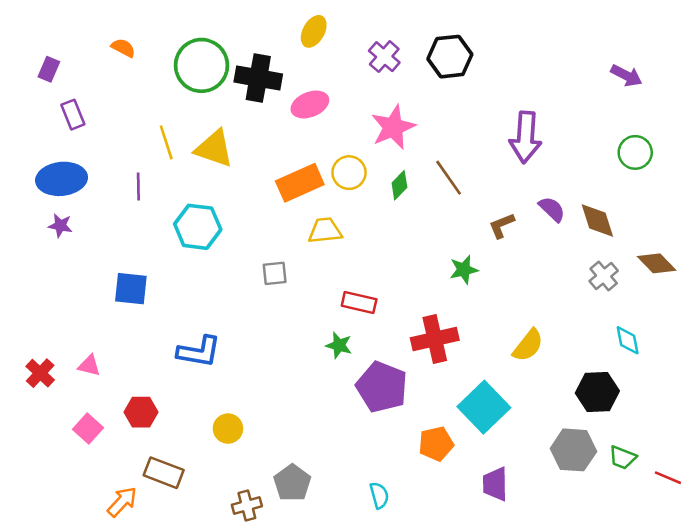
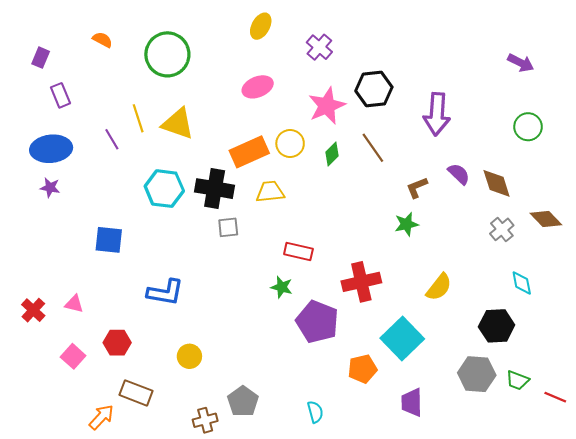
black hexagon: (450, 57) -> (374, 89), moved
black cross: (258, 78) -> (215, 189), moved
purple line: (138, 186) -> (112, 139), moved, turned -30
green star: (464, 270) -> (406, 224), moved

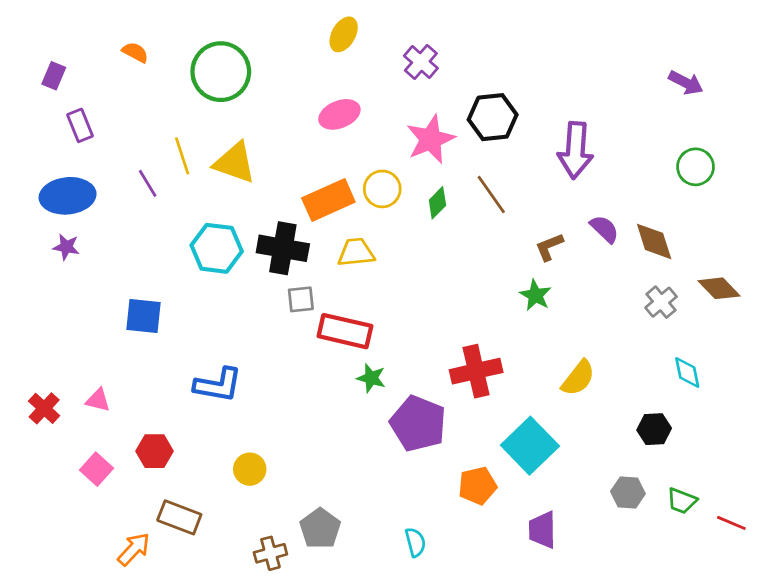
green star: (406, 224) -> (535, 295), turned -30
red rectangle: (298, 251) -> (345, 331), moved, size x1.4
black hexagon: (497, 326) -> (654, 429), size x0.7
gray hexagon: (477, 374) -> (628, 493), size x0.7

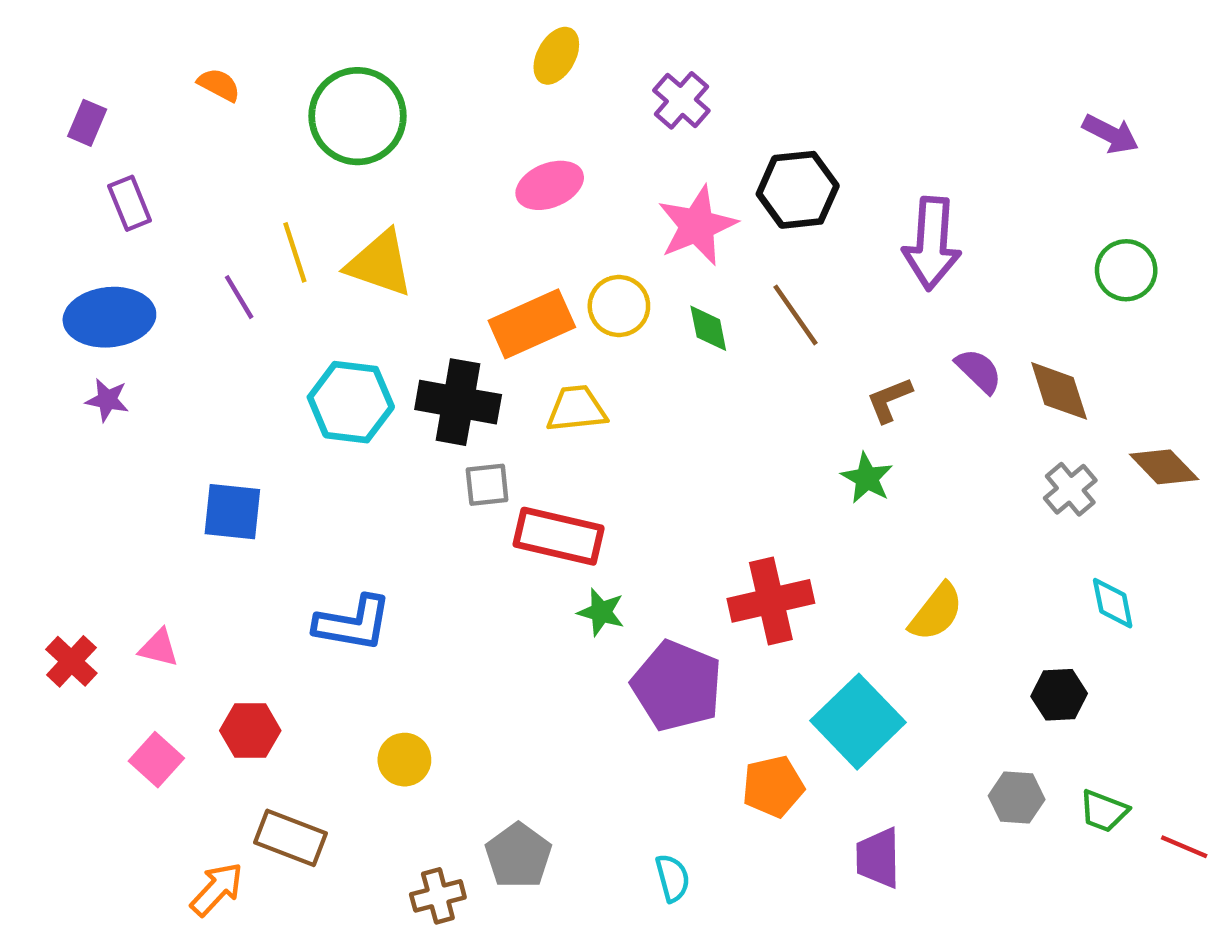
green diamond: (437, 203) -> (708, 328), turned -56

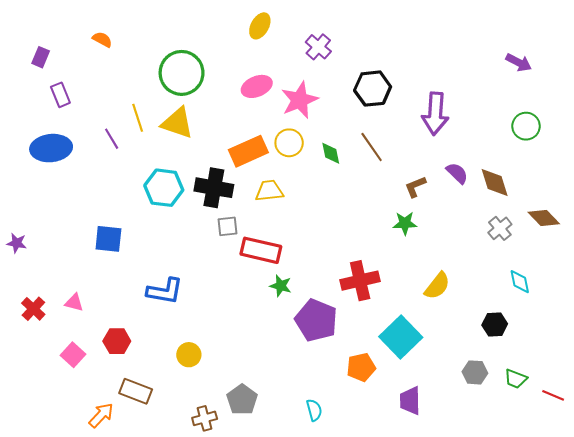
green circle: (357, 116) -> (182, 73), moved
pink star: (697, 226) -> (300, 100), moved
purple star: (107, 400) -> (17, 243), moved
green star: (867, 478) -> (405, 223), turned -30

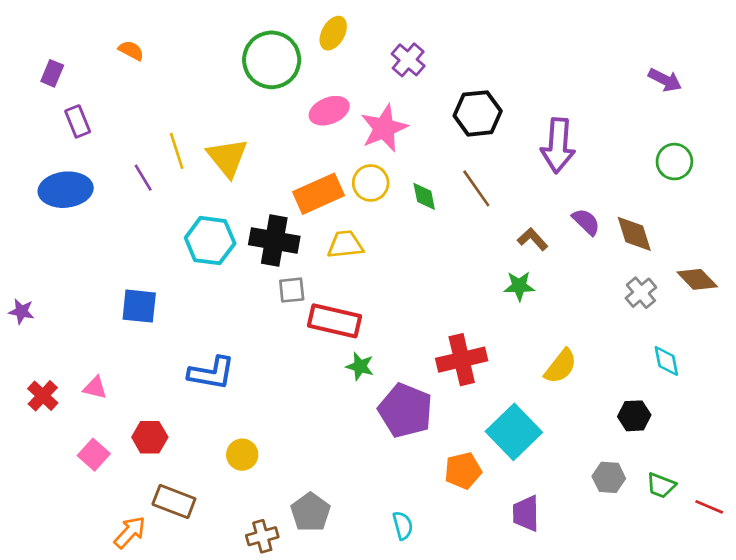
green circle: (182, 73) -> (272, 60), moved
yellow triangle: (177, 123) -> (227, 158), turned 32
brown L-shape: (415, 187) -> (533, 239), turned 70

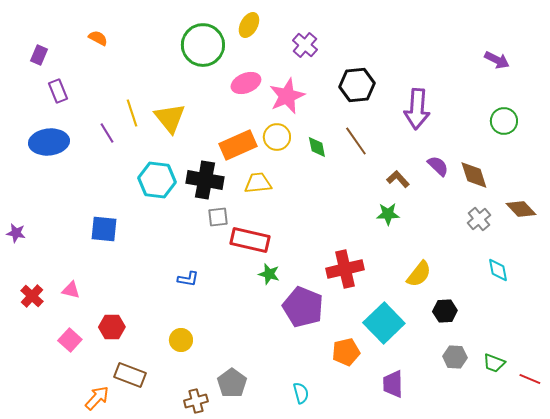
blue L-shape: (211, 373) -> (188, 279), moved, size x0.6
black hexagon: (634, 416) -> (445, 311), moved

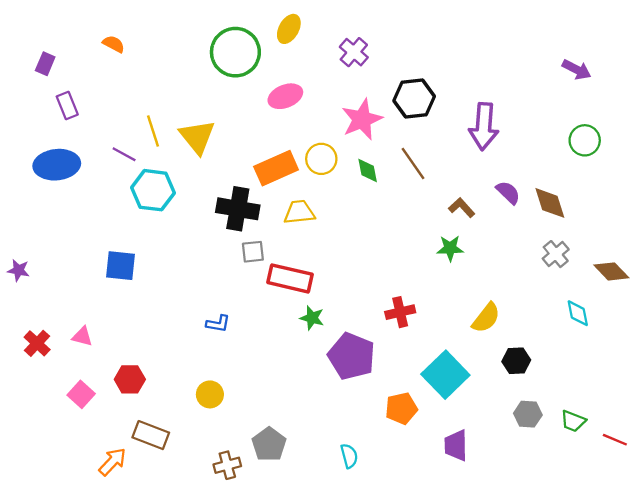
pink star: (287, 96) -> (362, 119), moved
purple line: (107, 133) -> (124, 154), turned -30
cyan hexagon: (157, 180) -> (153, 190), moved
brown diamond: (521, 209) -> (611, 271), moved
red cross: (345, 269) -> (400, 312), size x0.7

